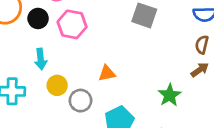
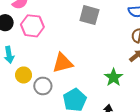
orange triangle: (107, 73) -> (63, 63), size x1.5

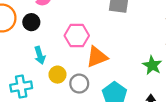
pink hexagon: (32, 26) -> (77, 36), moved

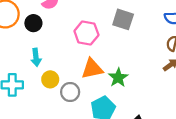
pink hexagon: (77, 36) -> (86, 33), moved
green star: (152, 65) -> (118, 78), moved

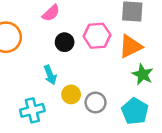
black circle: (33, 23) -> (65, 42), moved
orange triangle: (92, 69) -> (130, 46), moved

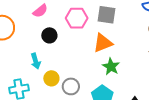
pink hexagon: (97, 36) -> (77, 18), moved

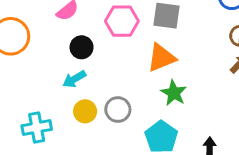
cyan arrow: (36, 61) -> (74, 79), moved, turned 77
gray circle: (71, 86) -> (118, 110), moved

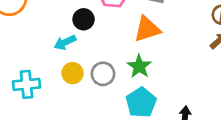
black circle: (82, 47) -> (84, 19), moved
green star: (174, 93) -> (139, 66), moved

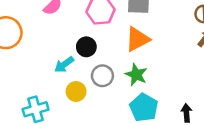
black circle: (84, 19) -> (86, 47), moved
gray circle: (103, 74) -> (102, 76), moved

